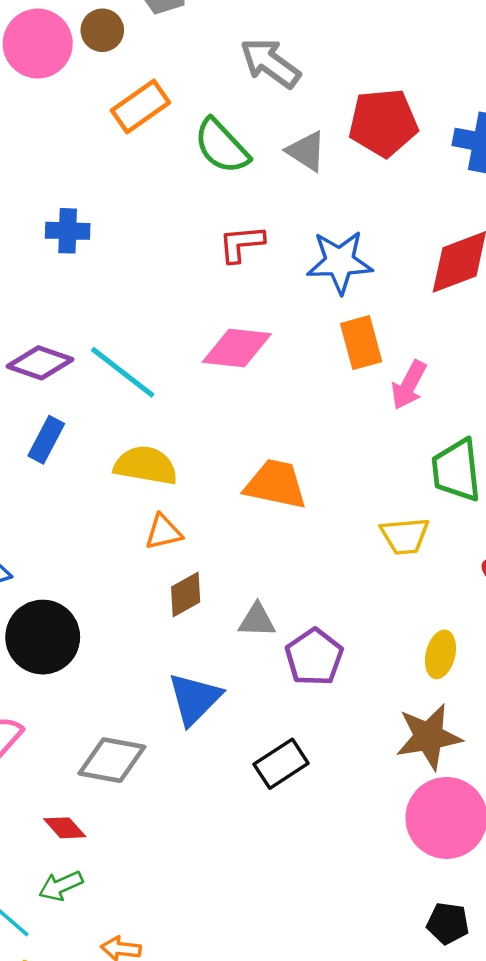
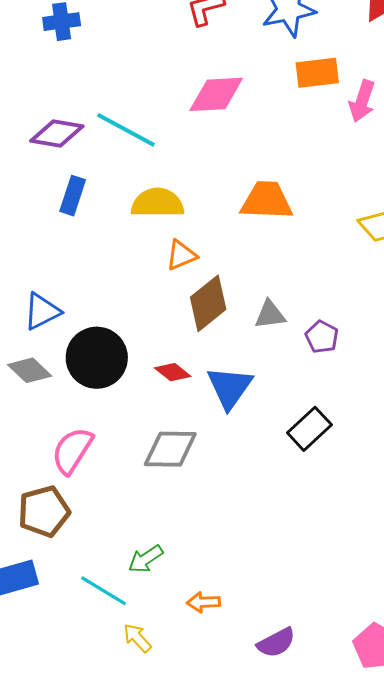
orange rectangle: (361, 343) -> (317, 73), turned -72
brown diamond: (186, 595) -> (208, 303), size x1.4
purple pentagon: (314, 657) -> (322, 337), size x0.7
red diamond: (65, 828) -> (173, 372), moved

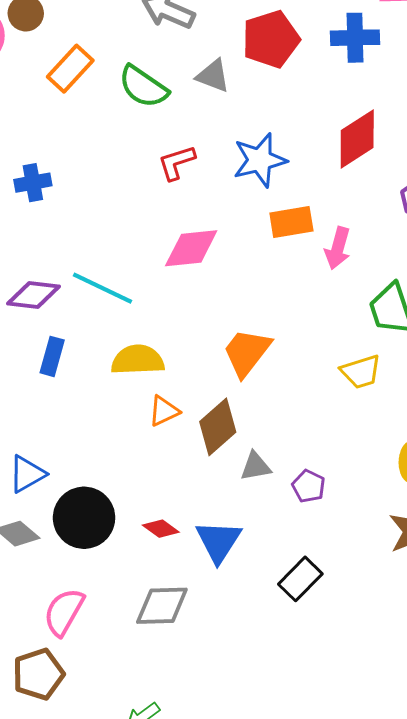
orange trapezoid: (267, 201) -> (247, 352), turned -52
brown diamond: (208, 303) -> (218, 427), moved

